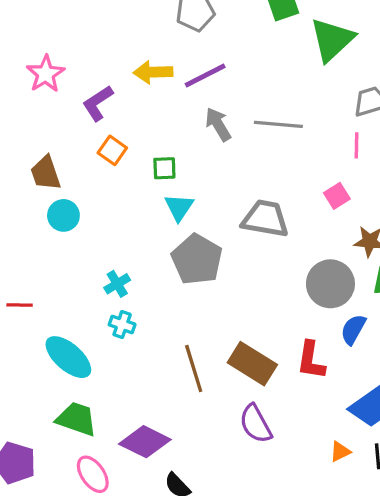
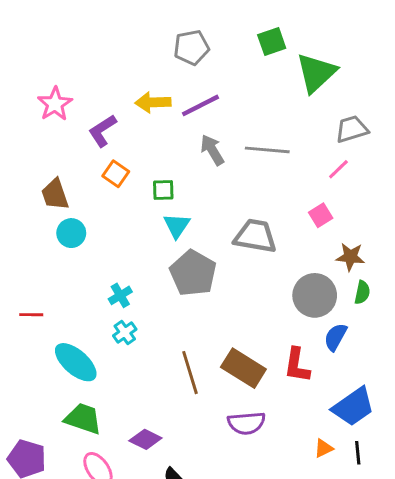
pink line: (356, 145) -> (338, 169), turned 45
cyan cross: (122, 325) -> (125, 333), turned 35
purple semicircle: (256, 424) -> (246, 423), turned -66
purple diamond: (145, 442) -> (145, 439), size x0.7

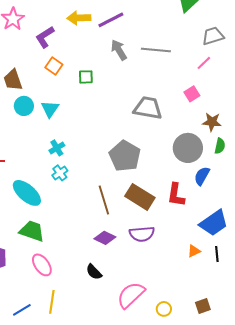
cyan triangle: (177, 226) -> (50, 109), moved
gray pentagon: (193, 273) -> (125, 156), moved
purple diamond: (145, 439) -> (105, 238), moved

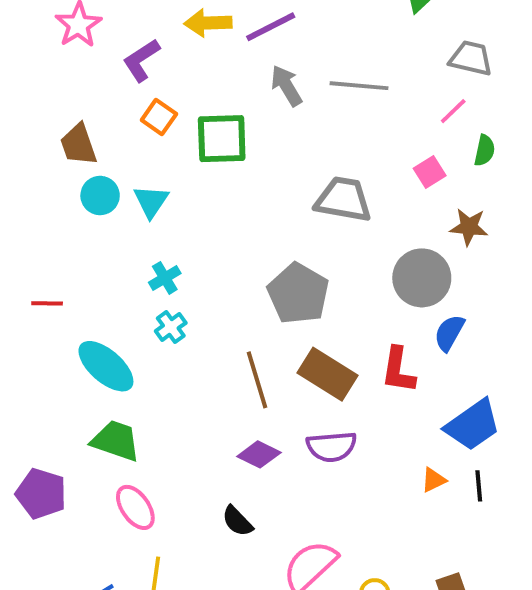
gray trapezoid: (213, 36) -> (471, 58), turned 30
green square: (86, 77) -> (222, 139), size x1.8
green semicircle: (220, 146) -> (485, 150), moved

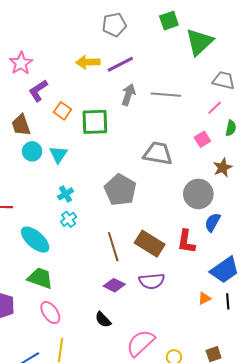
purple L-shape: (141, 60) -> (38, 91), moved
gray arrow: (286, 86) -> (128, 95), turned 50
brown star: (469, 227) -> (223, 168), turned -30
gray pentagon: (298, 294) -> (120, 190), moved

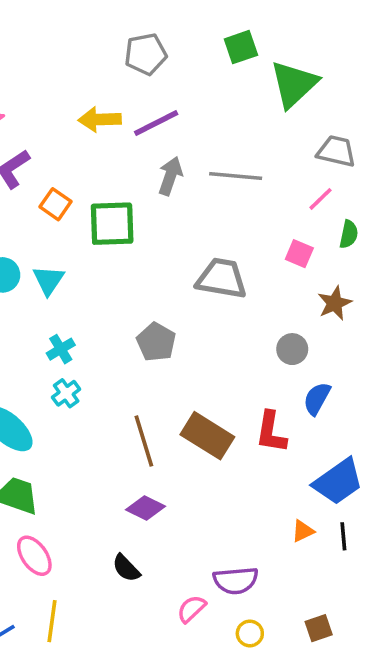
pink square: (202, 139) -> (299, 254), turned -35
gray pentagon: (120, 190) -> (156, 342), size x0.7
gray circle: (198, 194) -> (292, 349), size x0.6
purple semicircle: (152, 281) -> (236, 580), moved
pink semicircle: (141, 343) -> (192, 609), size x0.6

